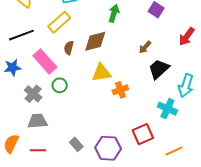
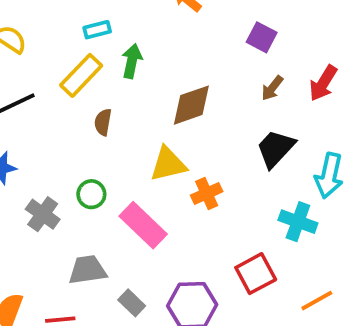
green arrow: (114, 13) -> (132, 61), moved
brown diamond: (95, 41) -> (191, 105), moved
brown arrow: (145, 47) -> (272, 88), moved
pink rectangle: (45, 61) -> (143, 225), moved
gray trapezoid: (38, 121) -> (87, 270), moved

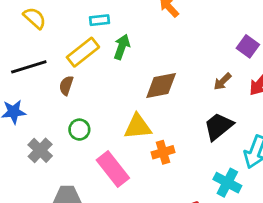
purple square: (262, 37) -> (248, 46), moved
brown semicircle: (103, 122) -> (66, 86), moved
green circle: (91, 194) -> (79, 130), moved

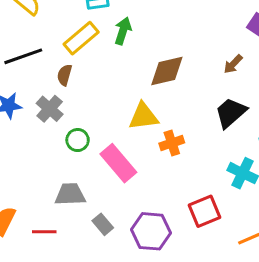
green circle: (79, 130) -> (78, 140), moved
gray cross: (40, 150) -> (50, 109), moved

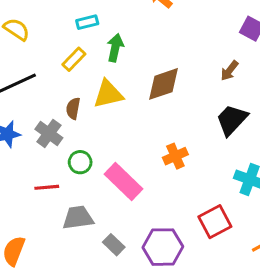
yellow rectangle: (81, 38) -> (74, 59), size x0.7
brown semicircle: (64, 75) -> (73, 108), moved
yellow triangle: (143, 116) -> (108, 94), moved
red line: (44, 232) -> (47, 187), moved

